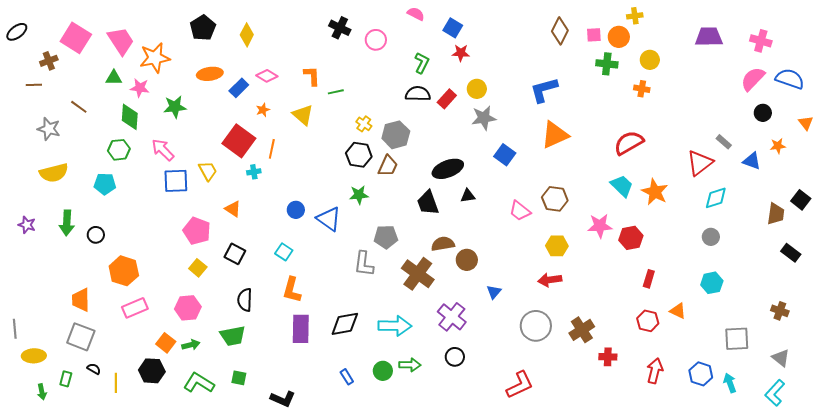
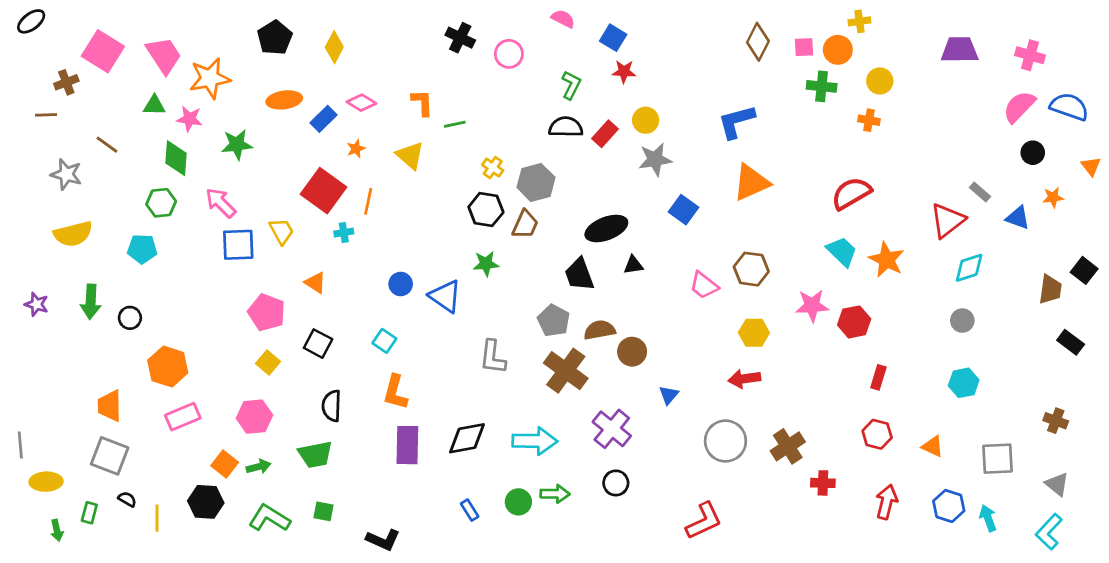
black ellipse: (17, 32) -> (31, 21), moved
gray pentagon: (386, 237) -> (554, 321), moved, turned 30
orange triangle: (678, 311) -> (933, 446), moved

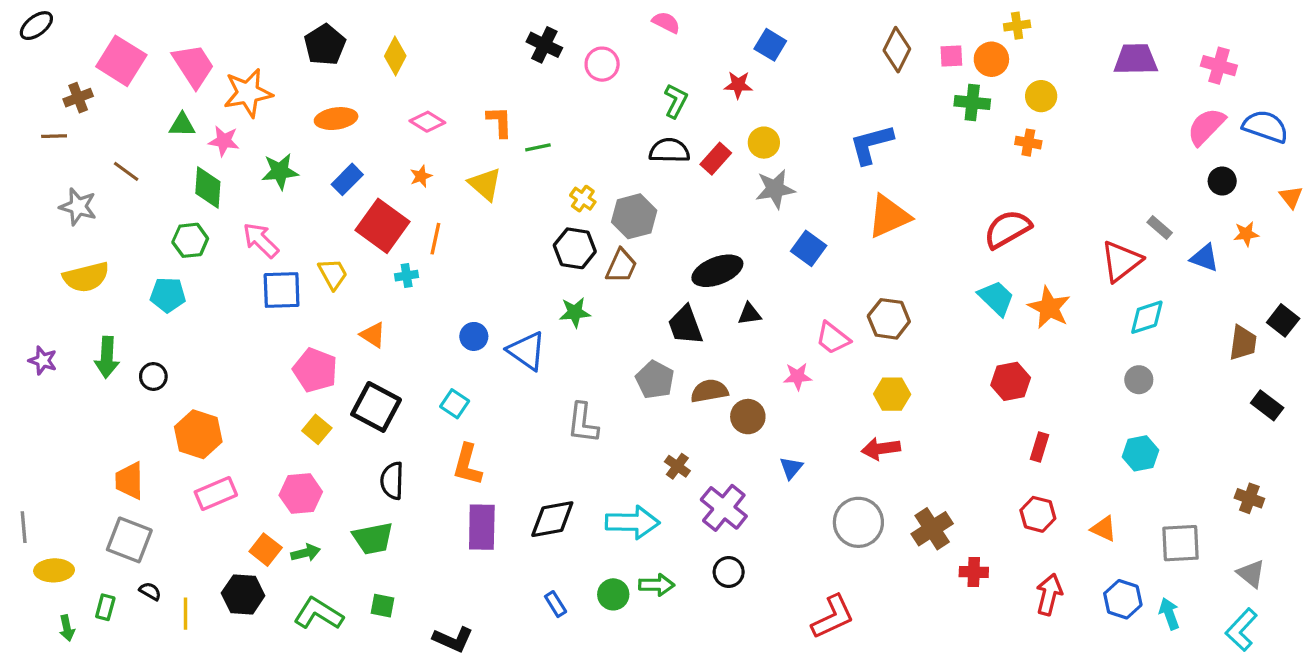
blue square: (613, 38) -> (770, 45), moved
blue rectangle: (323, 119) -> (347, 179), moved
pink star: (812, 306) -> (798, 377), moved, size x0.7
black square: (318, 344) -> (376, 407), size x1.4
brown cross: (566, 371) -> (677, 466), moved, size x0.5

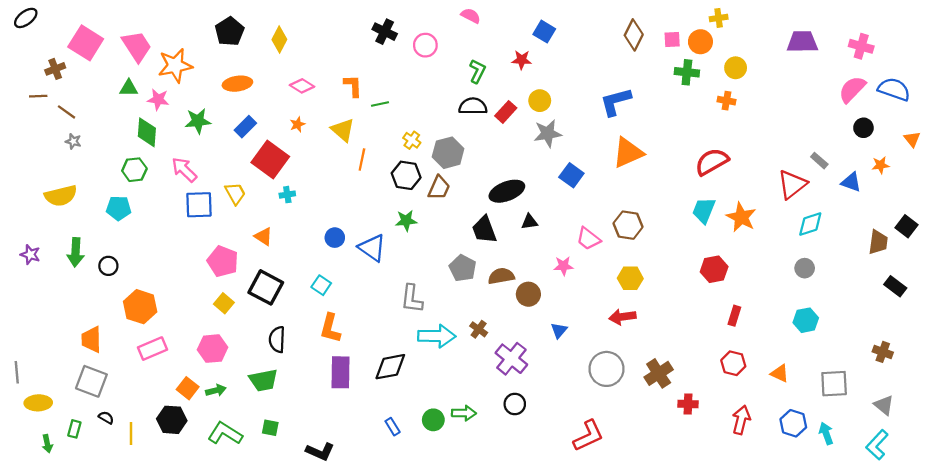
brown line: (126, 171) -> (66, 112), moved
gray star: (78, 207) -> (73, 141), moved, size x0.6
orange line: (435, 239) -> (362, 159), moved
cyan trapezoid: (996, 298) -> (704, 210), turned -112
cyan arrow: (632, 522) -> (437, 336), moved

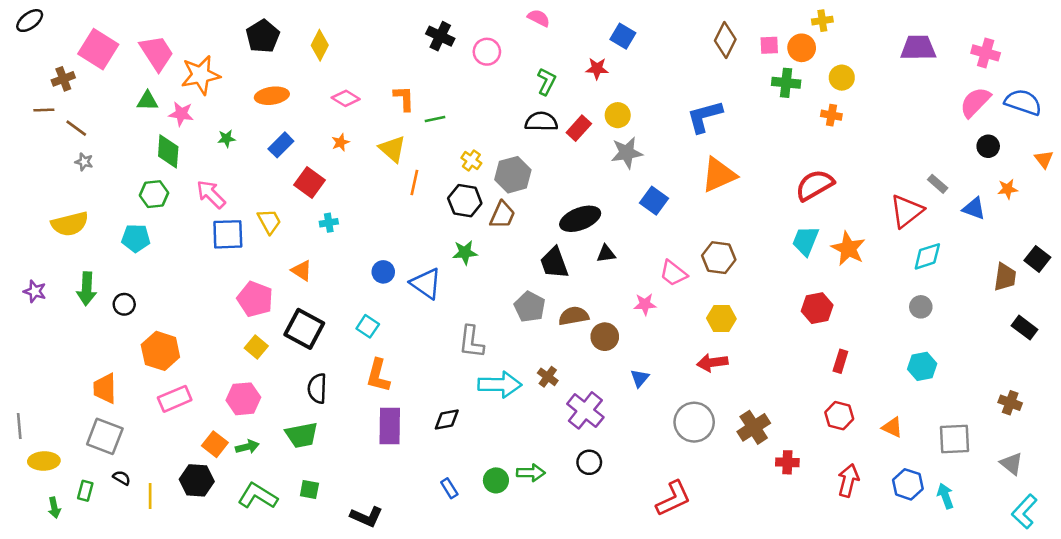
green star: (198, 121) -> (227, 138), size x0.6
red square: (270, 159) -> (309, 183), size x0.7
black diamond: (390, 367) -> (447, 420), size x0.7
cyan L-shape: (877, 445) -> (1024, 512), moved

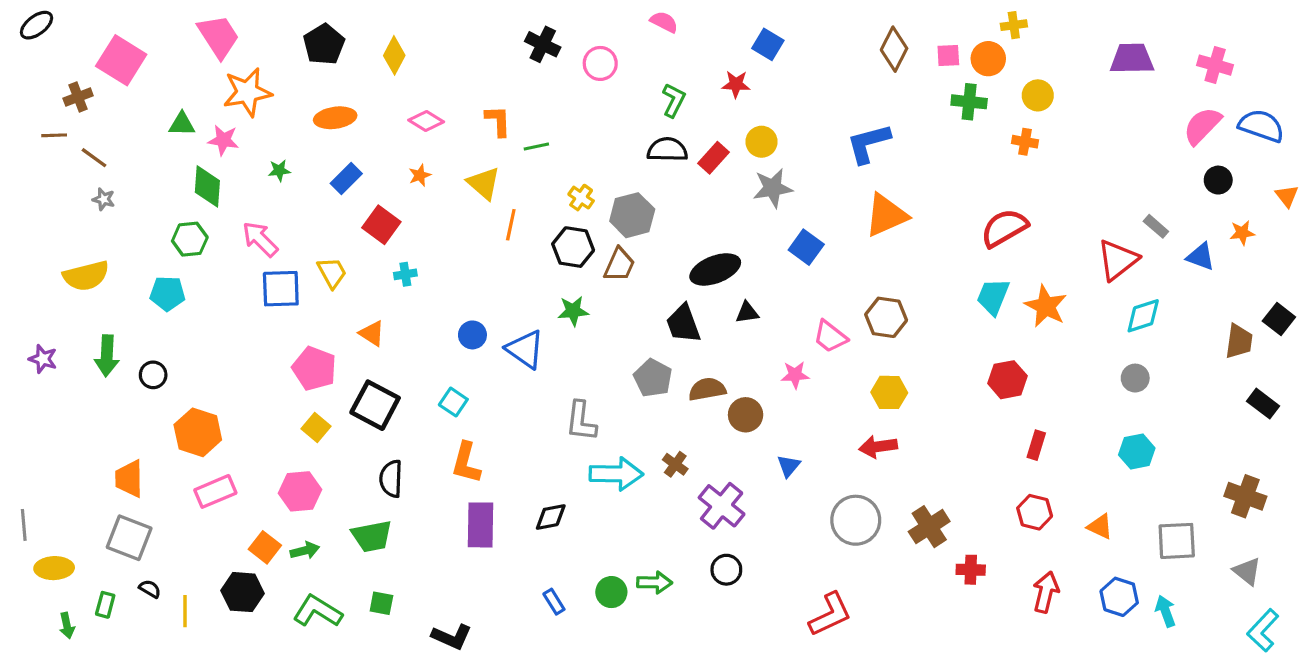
pink trapezoid: (157, 53) -> (219, 36), moved
brown cross: (1010, 403) -> (1245, 496), size x1.4

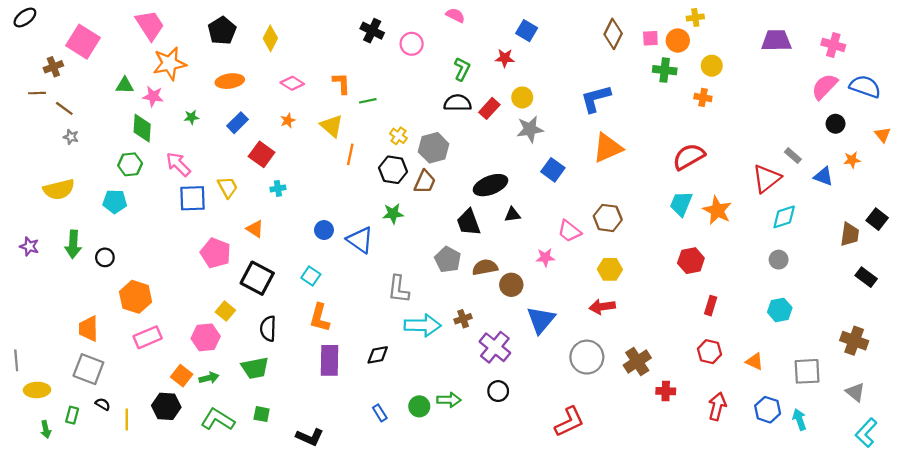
yellow square: (316, 428) -> (225, 311), moved
brown cross: (675, 464) -> (463, 319), turned 35
blue triangle: (789, 466) -> (541, 320), size x1.8

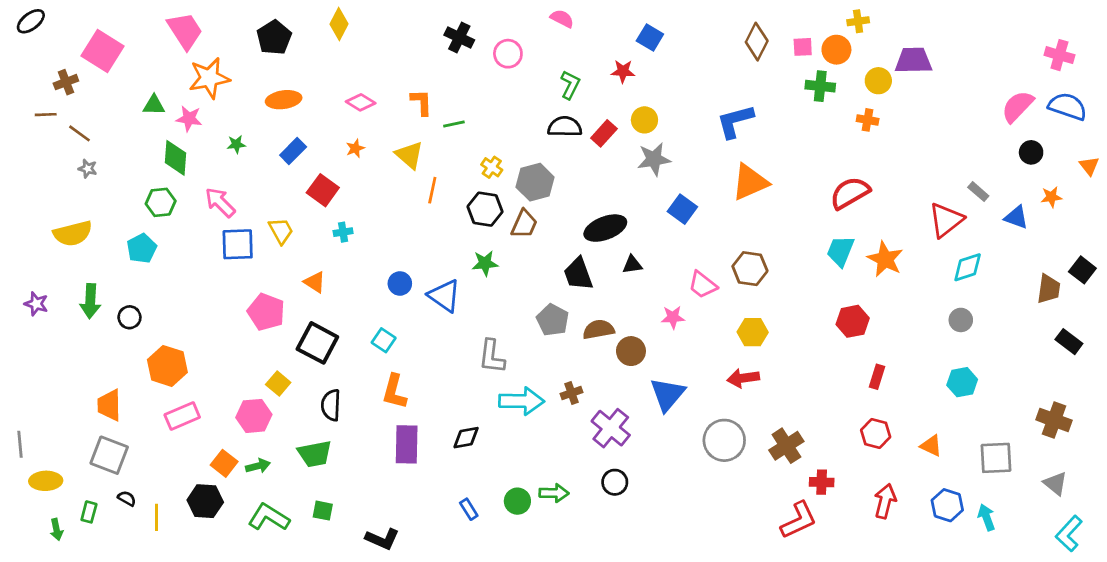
yellow diamond: (270, 38) -> (339, 24), moved
purple trapezoid: (776, 41) -> (913, 60), moved
pink cross: (833, 45) -> (1059, 55), moved
cyan pentagon: (115, 202) -> (142, 248), turned -30
red L-shape: (569, 422) -> (799, 520), moved

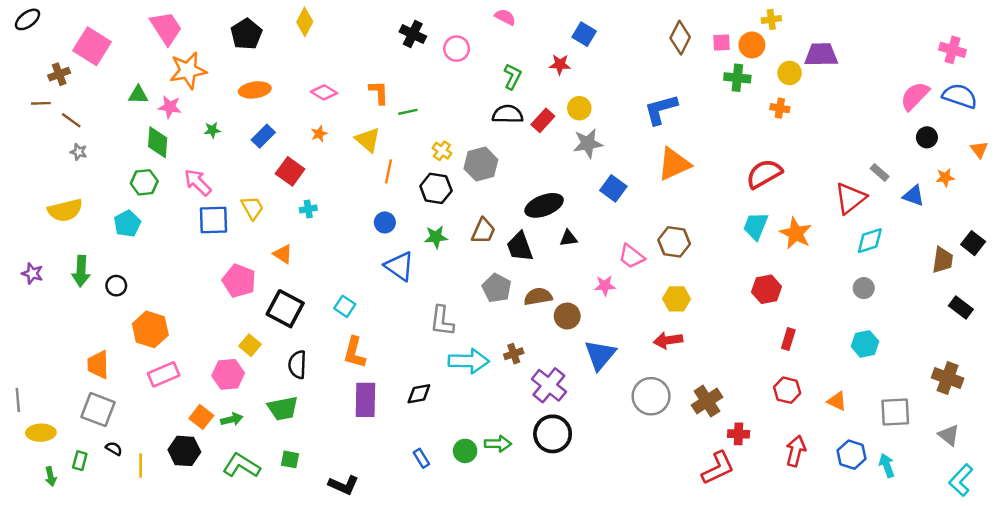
brown trapezoid: (524, 224) -> (483, 231), moved
blue circle: (400, 283) -> (385, 222), moved
black circle: (615, 482) -> (553, 434), size x1.6

